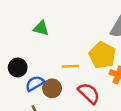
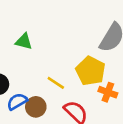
yellow line: (70, 66) -> (56, 83), turned 35

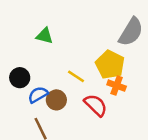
orange cross: (108, 92) -> (117, 86), moved

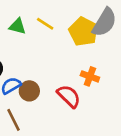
yellow pentagon: (110, 65) -> (83, 32), moved
yellow line: (76, 76) -> (45, 24), moved

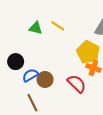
yellow pentagon: (83, 32) -> (88, 52), moved

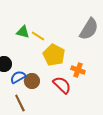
yellow line: (58, 26) -> (38, 36), moved
yellow pentagon: (88, 52) -> (54, 55), moved

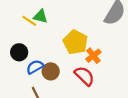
yellow line: (38, 36) -> (29, 21), moved
orange cross: (78, 70) -> (93, 56), moved, turned 32

